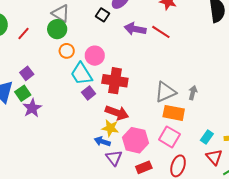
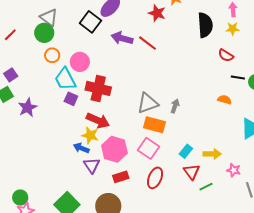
black square: (102, 15) -> (90, 22), size x1.5
purple square: (89, 93) -> (71, 99), turned -32
purple star: (32, 108) -> (28, 108), moved

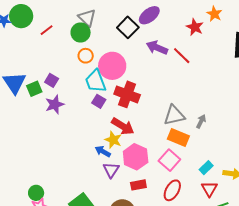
pink circle: (80, 62) -> (112, 66), size x1.4
purple square: (11, 75) -> (52, 80), moved, turned -32

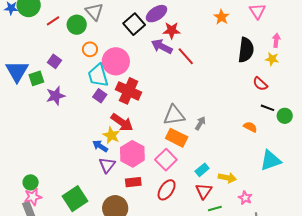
red star: (195, 27) -> (172, 30), moved, turned -30
green circle: (81, 32) -> (77, 25), moved
purple square: (52, 80) -> (54, 61), moved

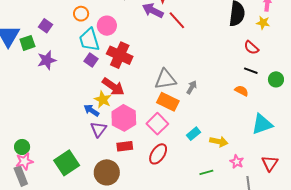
pink circle: (116, 61) -> (107, 26), size x0.7
black line: (268, 108) -> (251, 71), moved
red triangle: (204, 191) -> (270, 163), moved

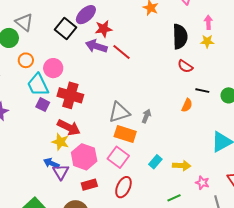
red semicircle: (251, 48) -> (185, 66), moved
orange semicircle: (242, 91) -> (187, 105), moved, turned 96
blue arrow: (91, 110) -> (51, 163), moved

